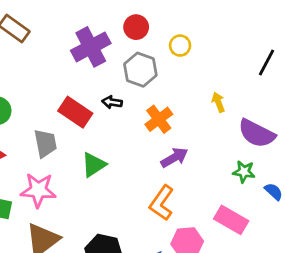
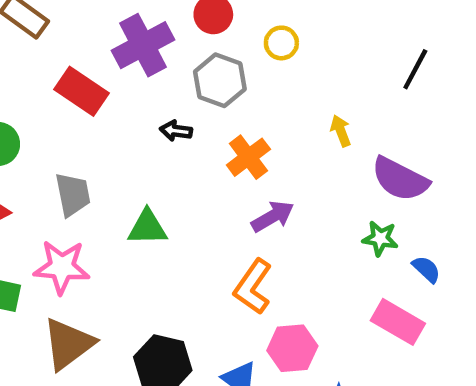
red rectangle: (75, 112) -> (81, 91), moved
green triangle: (94, 165) -> (147, 227), turned 32
pink rectangle: (231, 220) -> (398, 322), moved

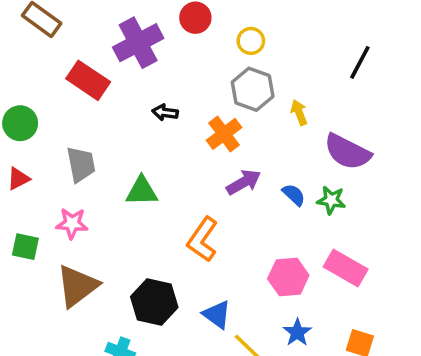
gray hexagon: (220, 80) -> (253, 89), moved
pink star: (62, 267) -> (72, 223), size x0.7
blue semicircle: (426, 269) -> (294, 195), moved
orange L-shape: (253, 287) -> (203, 239), moved
pink hexagon: (292, 348) -> (288, 277), moved

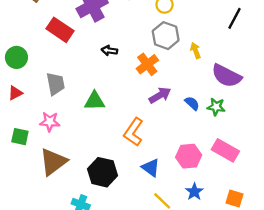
blue triangle: (217, 315) -> (151, 168), moved

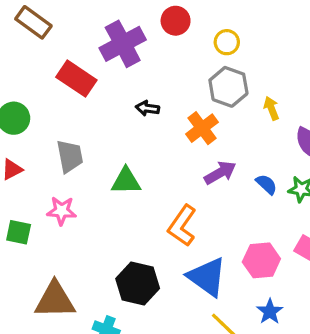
brown triangle: (53, 162) -> (55, 300), moved, turned 36
blue triangle: (151, 168) -> (207, 277), size x1.5

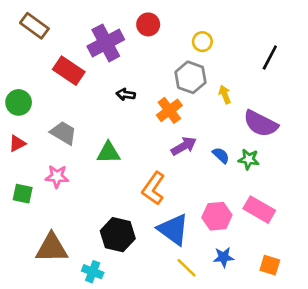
yellow circle: (227, 42) -> (202, 42), moved
gray trapezoid: (70, 156) -> (64, 133), turned -48
blue star: (270, 312) -> (224, 257), turned 30

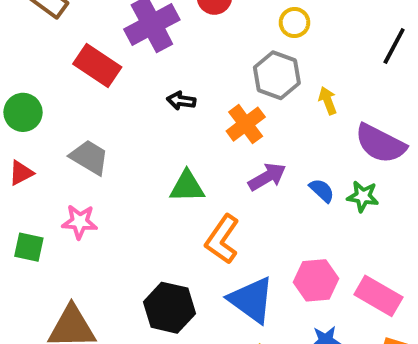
green triangle: (108, 153) -> (187, 187), moved
pink rectangle: (259, 210) -> (378, 296), moved

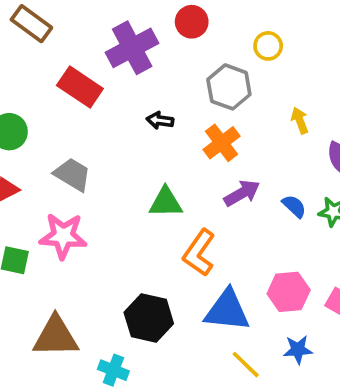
gray hexagon: (277, 75) -> (229, 87), moved
pink star: (80, 222) -> (63, 236), size x1.4
blue triangle: (251, 300) -> (227, 310), turned -30

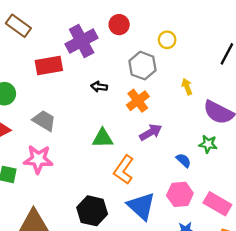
red rectangle: (80, 87) -> (49, 66), turned -44
blue semicircle: (294, 206) -> (183, 160), moved
blue triangle: (227, 310) -> (141, 206), turned 36

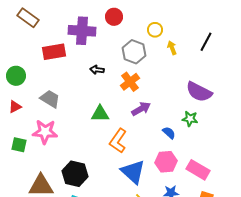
purple cross: (82, 41) -> (82, 31), turned 32
yellow arrow: (187, 87) -> (172, 48), moved
black hexagon: (92, 211) -> (75, 174), moved

